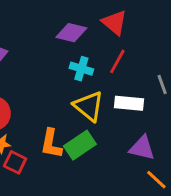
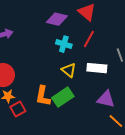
yellow triangle: (89, 106) -> (69, 70), size x0.7
red square: (15, 162) -> (18, 109), turned 35

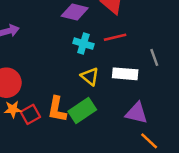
red line: (89, 39) -> (115, 37), turned 48
red square: (18, 109) -> (30, 114), moved

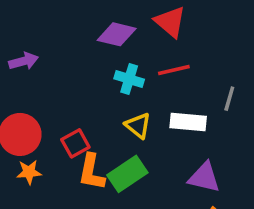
gray line: (154, 57) -> (229, 99), turned 36
red square: (30, 114) -> (75, 143), moved

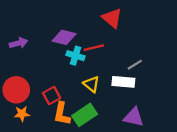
purple diamond: (117, 34) -> (64, 37), moved
red line: (174, 70) -> (94, 48), moved
cyan cross: (129, 79) -> (76, 56), moved
gray line: (229, 99) -> (135, 65), moved, turned 42

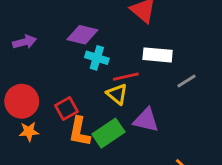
red line: (94, 48) -> (126, 77), moved
gray line: (135, 65) -> (186, 81), moved
white rectangle: (123, 82) -> (158, 55), moved
purple triangle: (134, 117) -> (146, 120), moved

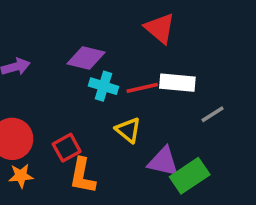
red line: (126, 77) -> (142, 88), moved
green rectangle: (108, 133) -> (190, 176), moved

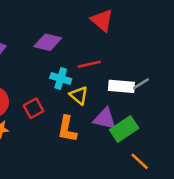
white rectangle: (177, 83) -> (121, 86), moved
cyan cross: (104, 86) -> (61, 79), moved
orange L-shape: (82, 176) -> (67, 129), moved

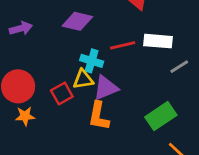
white rectangle: (121, 86) -> (158, 41), moved
yellow triangle: (79, 95) -> (83, 79), moved, turned -48
purple triangle: (105, 119) -> (106, 88), moved, turned -35

